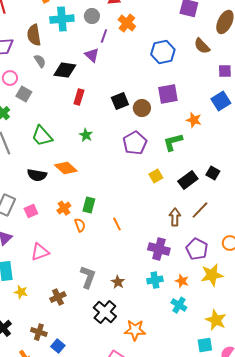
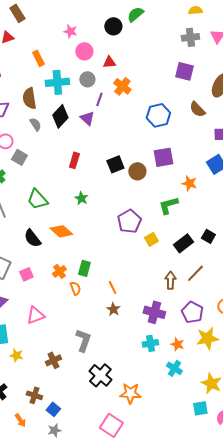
black diamond: (65, 70) -> (60, 116), moved, turned -55
purple pentagon: (135, 143) -> (129, 221), moved
black semicircle: (37, 175) -> (32, 238), turned 42
brown star: (118, 282) -> (113, 309), moved

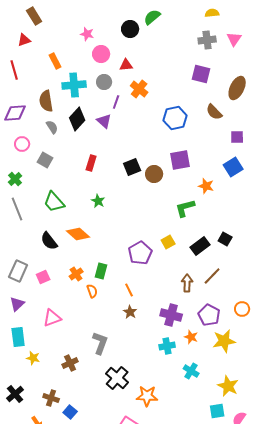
gray square: (19, 157) -> (45, 160), moved
purple pentagon: (129, 221) -> (140, 253), moved
orange star: (177, 344) -> (191, 337), moved

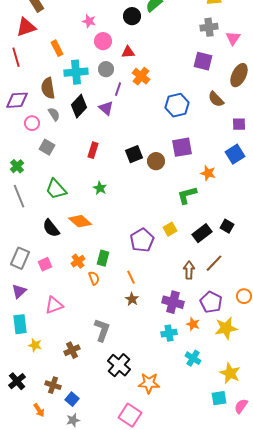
pink triangle: (234, 39) -> (233, 38), moved
red triangle: (24, 40) -> (26, 27), size x1.5
pink circle: (22, 144) -> (32, 123), moved

